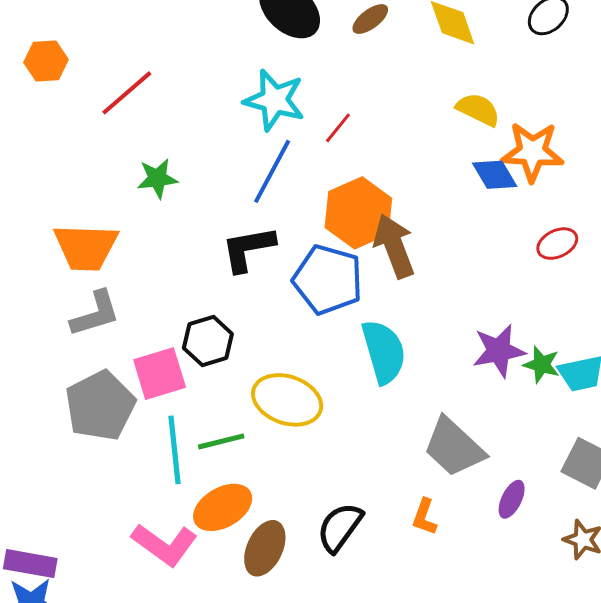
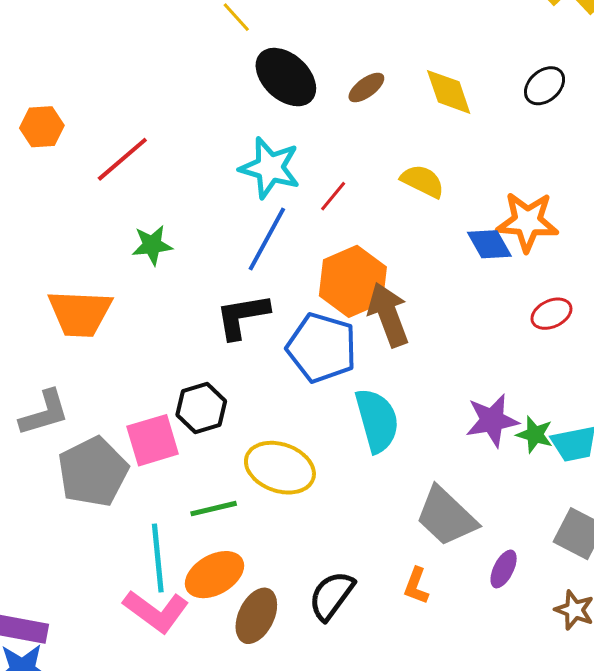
yellow semicircle: (478, 109) -> (423, 181), moved
gray L-shape: (95, 314) -> (44, 413), moved
cyan line: (175, 450) -> (158, 558), moved

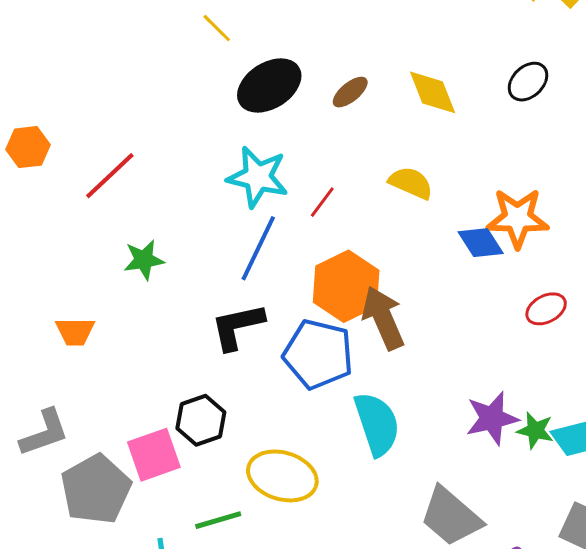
black ellipse: (286, 77) -> (269, 85), turned -72
orange trapezoid: (80, 313) -> (75, 331), size x0.6

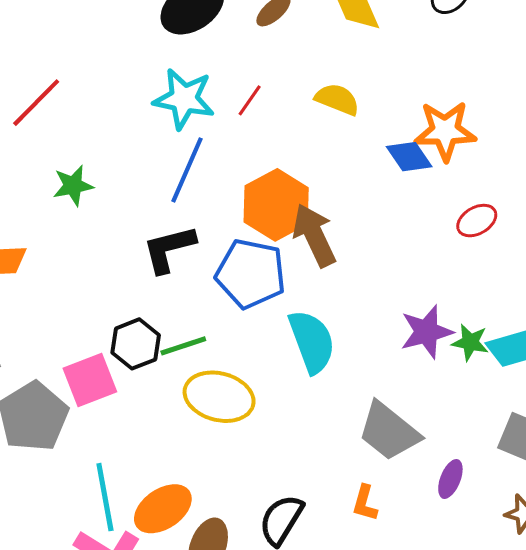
red line: (322, 202) -> (250, 100), moved
green line: (218, 520) -> (183, 346), moved

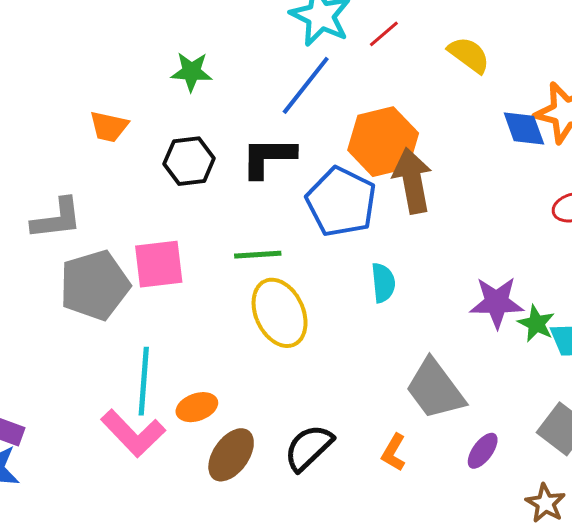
cyan semicircle: (312, 341) -> (383, 283), size x0.6
black hexagon: (136, 344) -> (189, 161), moved
yellow ellipse: (219, 397) -> (280, 313), turned 36
orange ellipse: (163, 509) -> (197, 407), size x0.7

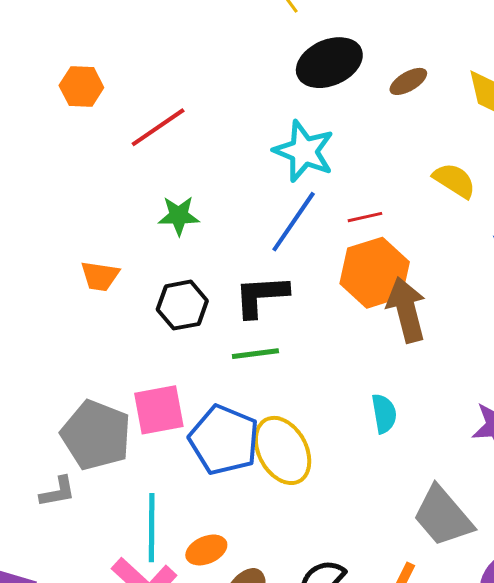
red line: (384, 34) -> (365, 217), moved, turned 32
blue pentagon: (341, 202) -> (224, 440), moved
gray L-shape: (57, 219) -> (58, 492), moved, size x0.7
green line: (258, 255) -> (255, 354), moved
gray pentagon: (95, 285) -> (96, 435), turned -30

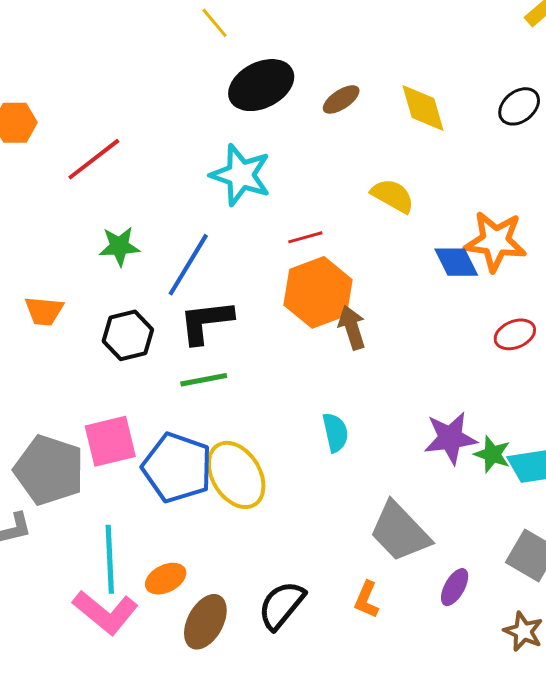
blue line: (294, 222) -> (188, 265), moved
brown arrow: (406, 310) -> (352, 328), size x0.7

